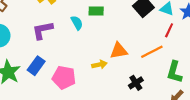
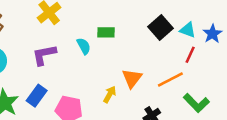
orange triangle: (119, 51) -> (132, 78), turned -42
yellow arrow: (99, 65) -> (110, 94), turned -48
green L-shape: (174, 72) -> (196, 103), turned -60

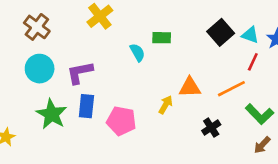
purple L-shape: (44, 55) -> (80, 73), moved
orange triangle: (132, 78) -> (190, 87), turned 50
blue rectangle: (37, 96) -> (86, 106), turned -30

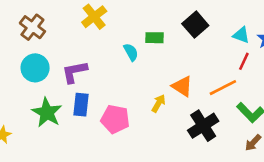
black square: (221, 32) -> (195, 25), moved
orange triangle: (190, 87) -> (182, 86), turned 35
black cross: (211, 128) -> (203, 126), size x1.6

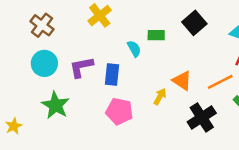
blue rectangle: (81, 105) -> (112, 74), moved

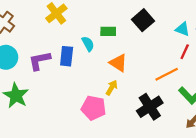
blue rectangle: (112, 74) -> (67, 56), moved
orange triangle: (182, 81) -> (118, 63), moved
pink pentagon: (119, 111) -> (94, 108), moved

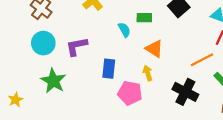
blue rectangle: (67, 56) -> (109, 69), moved
yellow arrow: (112, 88) -> (148, 73), turned -48
black cross: (150, 107) -> (185, 92), turned -30

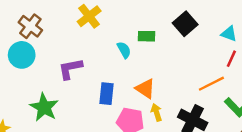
cyan circle: (43, 43) -> (22, 55), moved
orange triangle: (154, 49) -> (145, 89), moved
yellow arrow: (148, 73) -> (156, 112), moved

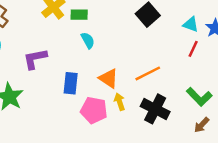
green rectangle: (146, 36) -> (79, 15), moved
orange line: (211, 84) -> (148, 73), moved

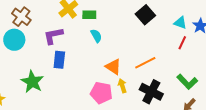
purple L-shape: (35, 59) -> (53, 36), moved
blue rectangle: (71, 83) -> (59, 60), moved

